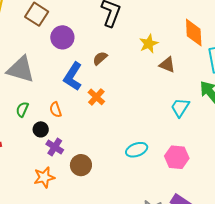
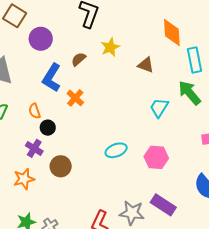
yellow star: (149, 44) -> (110, 47), moved
black circle: (41, 129) -> (48, 128), moved

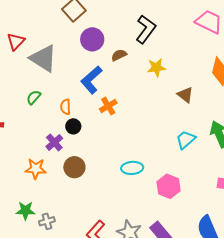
brown semicircle: (79, 59) -> (119, 55), moved

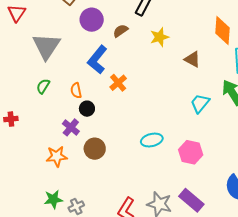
red triangle: (16, 42) -> (17, 13), moved
gray triangle: (43, 58) -> (46, 46), turned 40

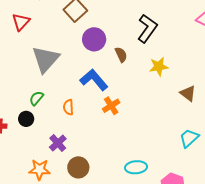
brown semicircle: (121, 31) -> (121, 55), turned 91
blue L-shape: (97, 60) -> (94, 80), turned 92
black circle: (87, 109) -> (26, 119), moved

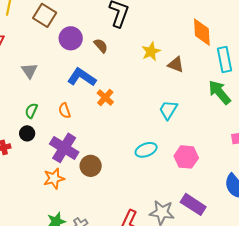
gray triangle: (45, 59) -> (29, 71), size x0.6
yellow star: (159, 67) -> (151, 51), moved
cyan trapezoid: (189, 138) -> (168, 110), moved
purple cross: (58, 143) -> (64, 148), size x1.6

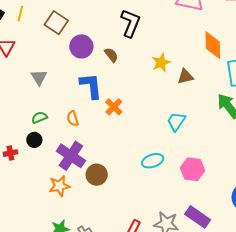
brown triangle: (176, 65) -> (185, 77), turned -36
blue L-shape: (82, 77) -> (91, 86), turned 48
green semicircle: (31, 111) -> (39, 117), turned 42

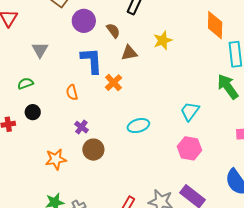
brown triangle: (185, 77) -> (129, 53), moved
green semicircle: (39, 117) -> (25, 83), moved
cyan trapezoid: (176, 121) -> (190, 111), moved
purple cross: (71, 156) -> (81, 127), moved, size x0.5
cyan ellipse: (153, 161) -> (138, 126), moved

